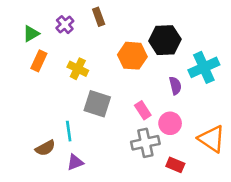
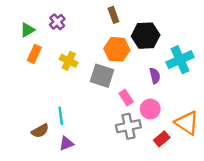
brown rectangle: (99, 17) -> (113, 15), moved
gray square: (97, 104) -> (102, 76), moved
red rectangle: (175, 165) -> (162, 139), moved, turned -63

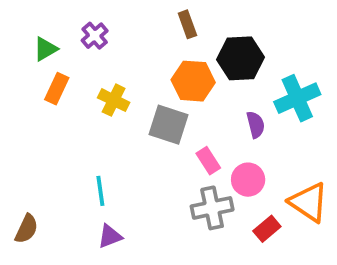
brown semicircle: (40, 131) -> (26, 229), moved, turned -36

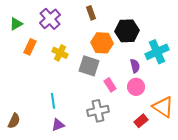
brown rectangle: (187, 24) -> (91, 13), moved
purple cross: (95, 36) -> (50, 19), size x1.5
green triangle: (45, 49) -> (16, 24), moved
pink circle: (248, 180) -> (136, 87), moved
gray cross: (212, 208) -> (98, 111), moved

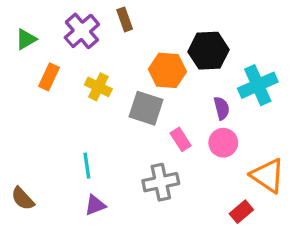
brown rectangle: (91, 13) -> (125, 19), moved
brown semicircle: (14, 121) -> (23, 199), turned 112
red rectangle: (141, 121) -> (241, 212), moved

